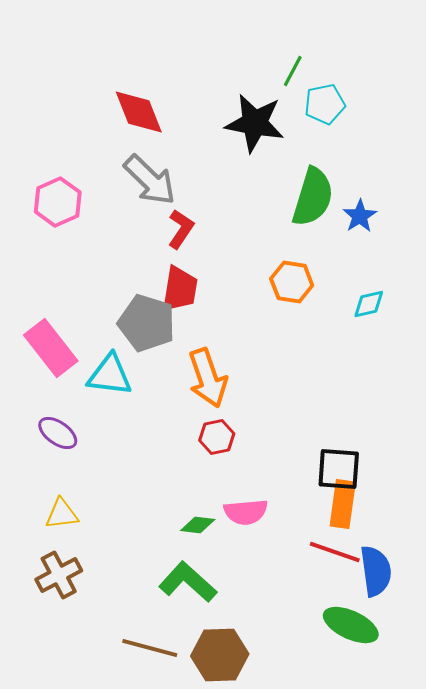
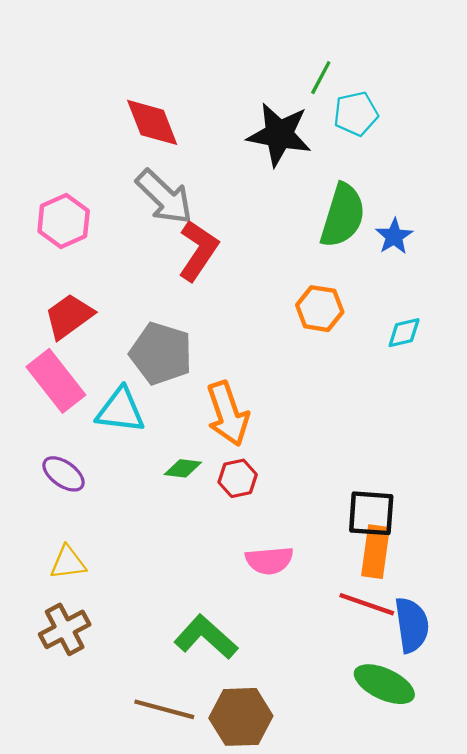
red L-shape: (181, 229) -> (198, 251), size x1.4
red trapezoid: (180, 289) -> (69, 316), moved, turned -135
green diamond: (198, 525) -> (183, 468), moved

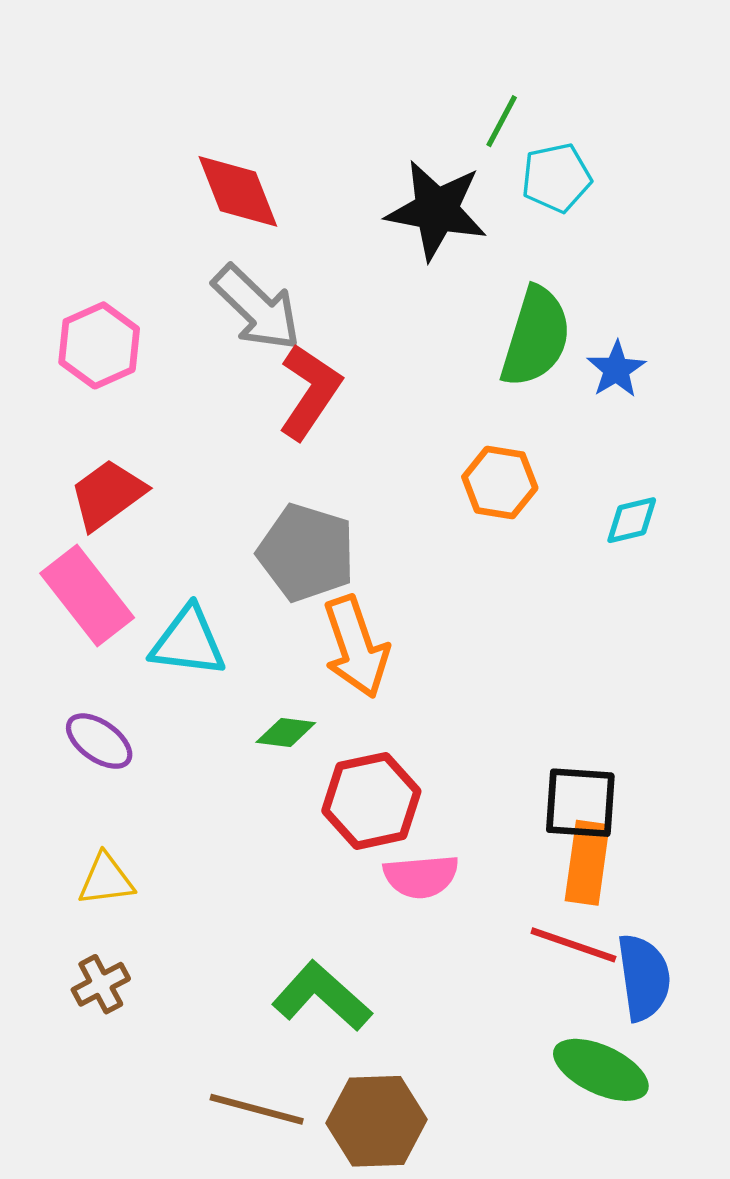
gray pentagon: (161, 353) -> (306, 553), moved
red hexagon: (238, 478) -> (371, 801), moved, size x1.6
brown cross: (65, 629) -> (101, 984), size x0.7

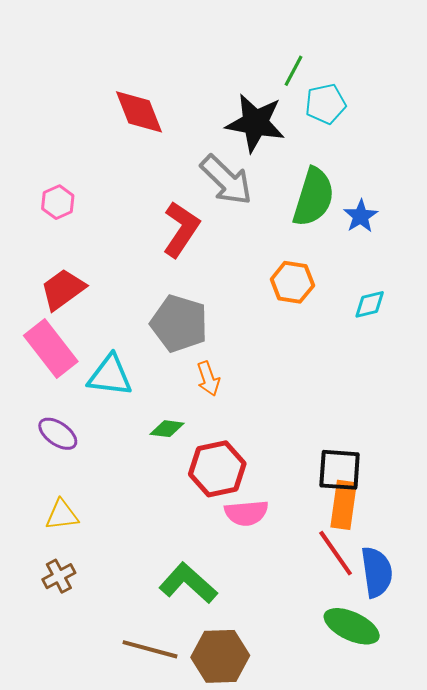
gray arrow: (257, 308) -> (226, 180), moved
pink hexagon: (99, 345) -> (58, 202), size x0.7
orange arrow: (356, 647) -> (208, 379), size x0.6
red line: (573, 945) -> (336, 553), turned 36

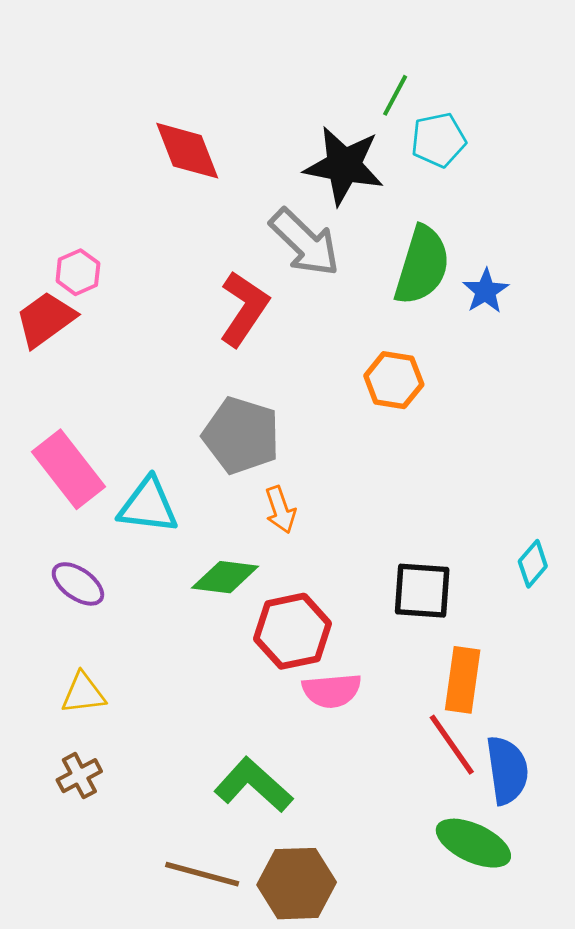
red trapezoid: (63, 289) -> (46, 319), moved
cyan diamond: (370, 304) -> (533, 564), moved, turned -36
green diamond: (167, 429) -> (225, 577), size x1.4
black square: (340, 470) -> (422, 591), moved

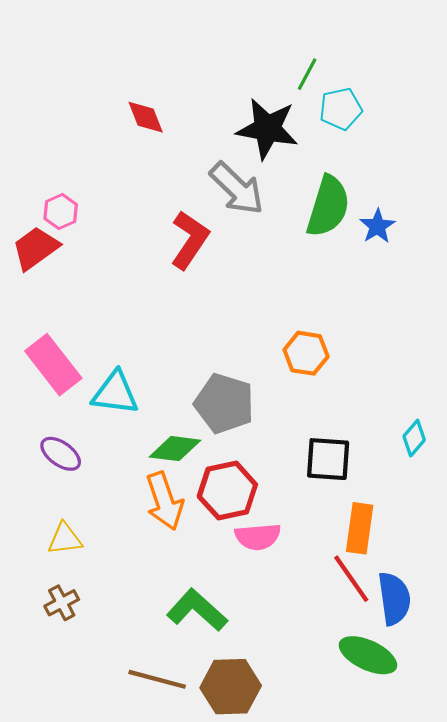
red diamond: (187, 151) -> (146, 117), size x0.7
orange hexagon: (394, 380) -> (306, 353), moved
gray pentagon: (241, 435) -> (224, 403), moved
orange arrow: (280, 510) -> (164, 501), moved, size x1.6

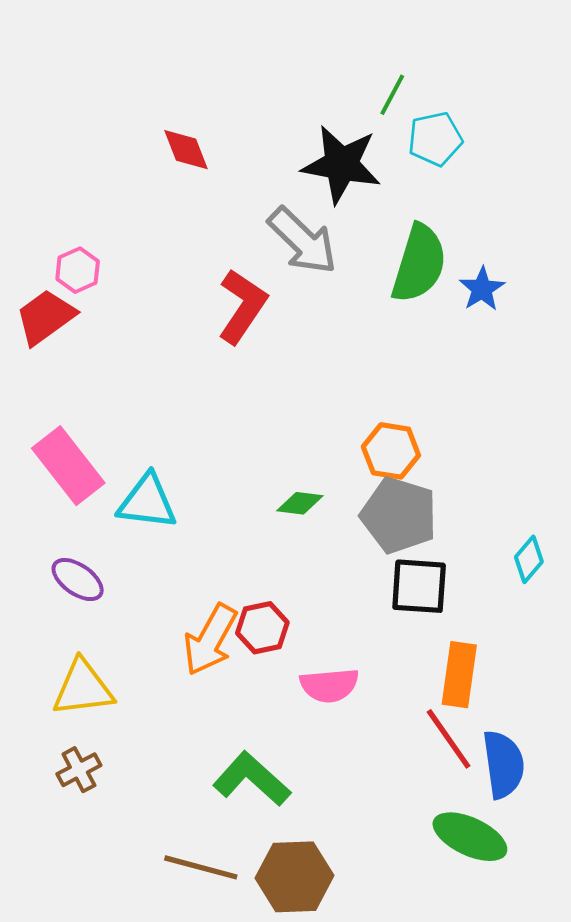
gray pentagon: (224, 403) -> (399, 515), moved
green diamond: (175, 449) -> (300, 503), moved, size x0.7
red hexagon: (227, 491) -> (262, 628), moved, size x0.7
orange arrow: (164, 501) -> (210, 640), turned 48
yellow triangle: (65, 539) -> (83, 688), size x1.4

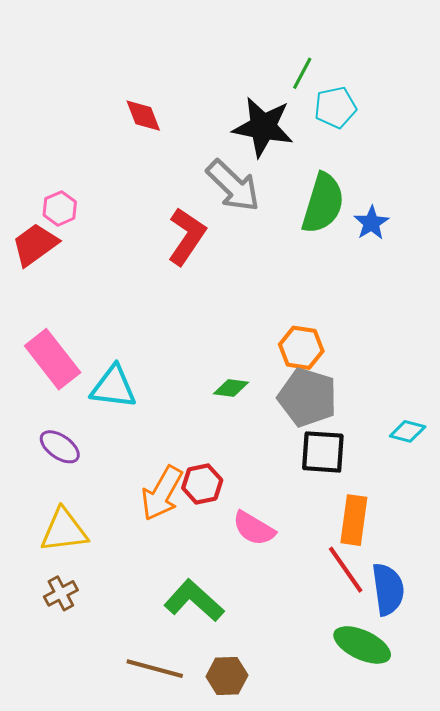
cyan diamond: (529, 559) -> (408, 431), turned 64
pink semicircle: (329, 685) -> (254, 528), turned 36
brown hexagon: (295, 877) -> (227, 676), size x0.7

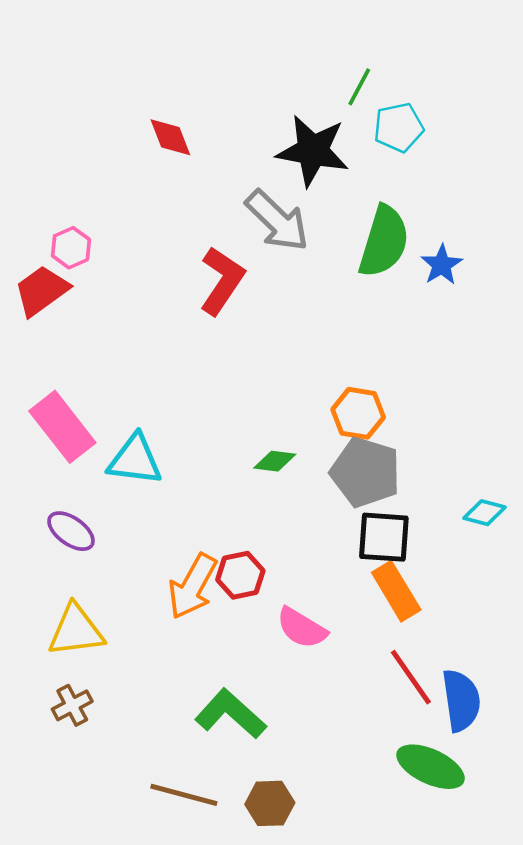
orange rectangle: (354, 520) -> (396, 591), moved, turned -39

